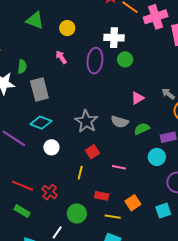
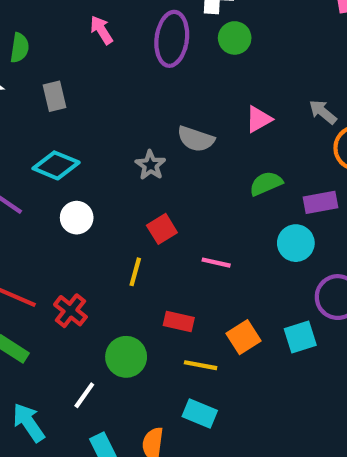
gray rectangle: (39, 89) -> (54, 96), size x0.6
gray star: (86, 121) -> (150, 165), size x0.6
gray semicircle: (120, 122) -> (196, 139), moved
cyan square: (163, 211) -> (300, 337), moved

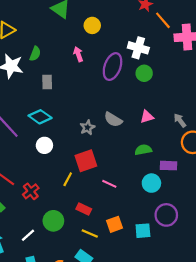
red square: (162, 229) -> (86, 161), size x1.5

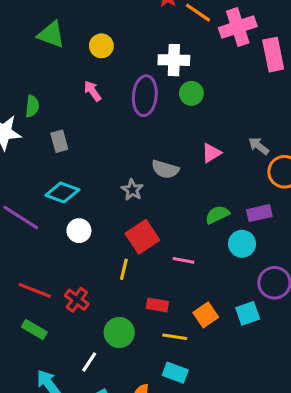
green semicircle: (143, 150) -> (217, 215), moved

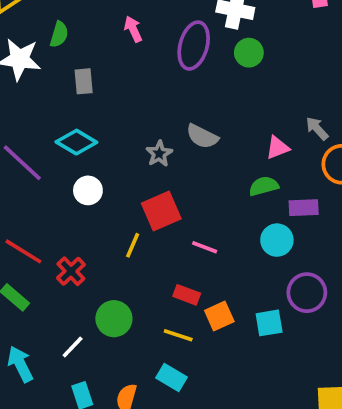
pink triangle: (211, 153) -> (278, 148), moved
green semicircle: (217, 215) -> (264, 186), moved
red rectangle: (157, 305) -> (187, 295), moved

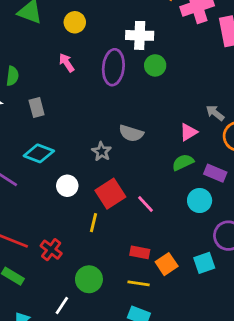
white circle: (88, 190) -> (67, 186), moved
purple rectangle: (304, 208) -> (215, 173), turned 35
pink line: (205, 247) -> (145, 204), moved, turned 36

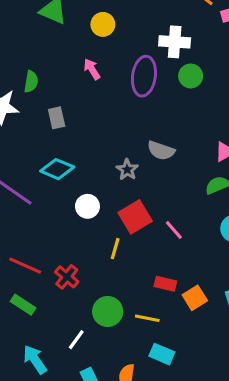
yellow line: (139, 283) -> (147, 318), moved

